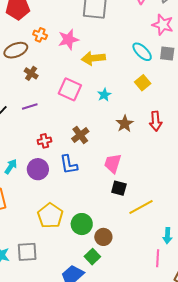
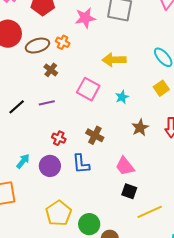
orange cross: (40, 35) -> (63, 42), moved
pink star: (68, 39) -> (85, 18), moved
brown cross: (80, 135) -> (95, 135), turned -30
red cross: (44, 141) -> (59, 138), turned 32
pink trapezoid: (113, 163) -> (125, 166), turned -60

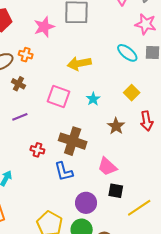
yellow square: (161, 88) -> (132, 93), moved
brown cross: (95, 135) -> (73, 141), size x1.5
purple circle: (50, 166) -> (86, 203), moved

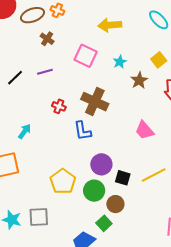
brown star: (116, 126) -> (139, 80), moved
pink trapezoid: (107, 167) -> (145, 130), moved
black square: (116, 191) -> (123, 178), moved

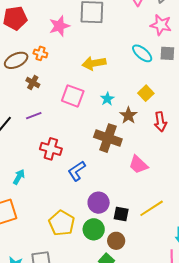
brown cross: (95, 102) -> (108, 138), moved
red cross: (59, 106) -> (51, 149), size x1.5
blue L-shape: (83, 131) -> (77, 171), turned 70

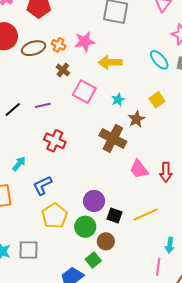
pink star: (59, 26) -> (85, 42), moved
brown cross: (33, 83) -> (63, 70), moved
red arrow: (160, 122) -> (166, 172), moved
blue L-shape: (77, 171) -> (42, 185), moved

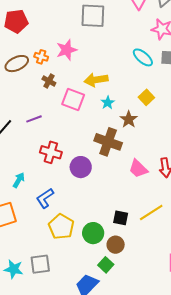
yellow arrow: (110, 62) -> (96, 80), moved
purple circle: (94, 201) -> (81, 167), moved

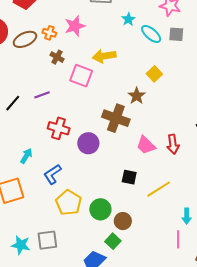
cyan star: (108, 103) -> (128, 19), moved
black square: (121, 218) -> (129, 177), moved

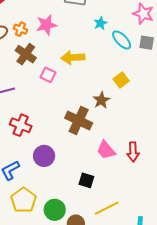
brown cross: (57, 57) -> (26, 54), size x1.5
pink square: (81, 76) -> (48, 75), size x0.7
purple circle: (88, 143) -> (44, 156), moved
yellow line: (159, 189) -> (107, 208), moved

